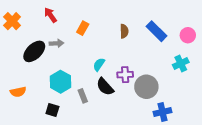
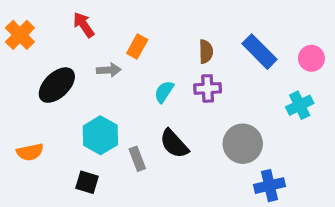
gray arrow: (56, 43) -> (109, 70), moved
cyan semicircle: (99, 65) -> (164, 92), moved
purple cross: (125, 75) -> (208, 88), moved

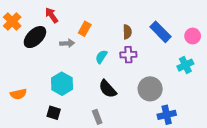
black ellipse: (57, 85) -> (35, 37), moved
gray rectangle: (137, 159) -> (97, 117), moved

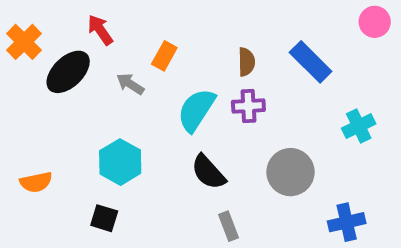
pink circle: (193, 36) -> (375, 22), moved
gray arrow: (67, 43) -> (130, 84), turned -144
cyan semicircle: (101, 57) -> (196, 110), size x1.6
blue cross: (167, 115) -> (347, 222), moved
gray rectangle: (97, 117) -> (228, 226), moved

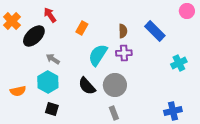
gray arrow: (130, 84) -> (53, 59), moved
cyan hexagon: (120, 162) -> (48, 82), moved
black semicircle: (208, 172) -> (87, 86), moved
gray circle: (291, 172) -> (115, 85), moved

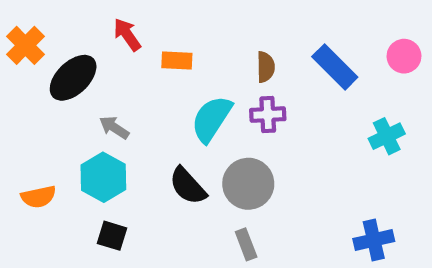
pink circle: (187, 11) -> (404, 56), moved
red arrow: (50, 15) -> (127, 35), moved
orange rectangle: (82, 28) -> (177, 60), turned 64

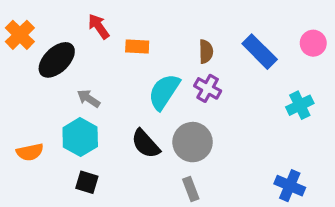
purple cross: (268, 115) -> (208, 88), turned 32
blue cross: (374, 240) -> (290, 186), turned 36

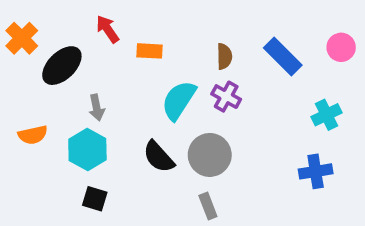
gray arrow: (89, 98) -> (97, 108), turned -135
orange semicircle: (30, 152) -> (33, 135), moved
blue cross: (290, 186) -> (316, 171), moved, turned -32

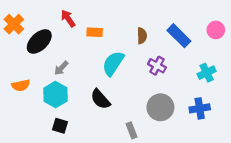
purple cross: (226, 97) -> (157, 66), moved
gray arrow: (97, 108) -> (61, 68), turned 56
gray circle: (210, 155) -> (160, 107), moved

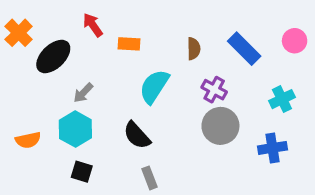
orange semicircle: (21, 85) -> (28, 140), moved
gray circle: (160, 107) -> (220, 126), moved
gray rectangle: (132, 130) -> (149, 178), moved

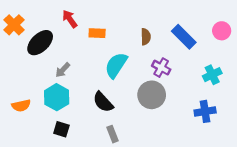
gray circle: (220, 126) -> (152, 95), moved

